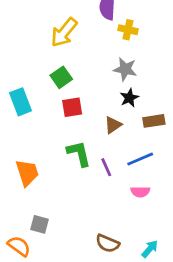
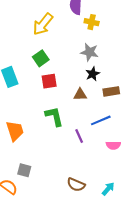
brown triangle: (113, 125) -> (80, 95), turned 32
purple line: (106, 167) -> (79, 136), moved
pink semicircle: (140, 192) -> (113, 145), moved

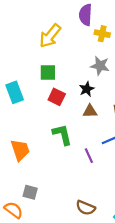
green square: (41, 58) -> (48, 72), turned 35
black star: (93, 74) -> (87, 89), moved
red square: (49, 81) -> (57, 97), turned 35

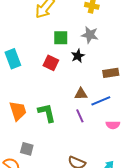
green square: (48, 72) -> (61, 38), moved
brown triangle: (90, 111) -> (81, 94), moved
green L-shape: (62, 135) -> (47, 113), moved

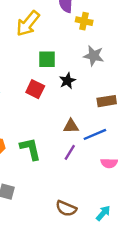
gray star: (90, 35) -> (94, 56), moved
purple line: (80, 116) -> (70, 152), turned 56

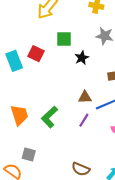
red square: (35, 89) -> (36, 54), moved
green L-shape: (30, 149) -> (50, 117), turned -120

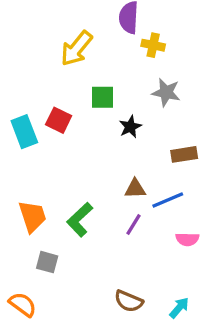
gray square: (29, 154) -> (47, 262), moved

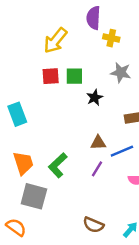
red square: (59, 120) -> (51, 76), moved, turned -30
cyan rectangle: (24, 132) -> (17, 114), moved
gray square: (47, 262) -> (34, 196), size x1.6

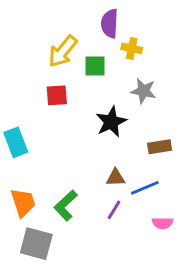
green square: (74, 76) -> (95, 66), moved
black star: (95, 98) -> (111, 122), size x1.5

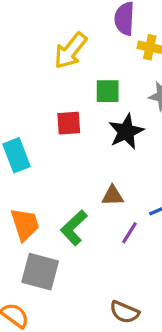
green square: (95, 66) -> (108, 91), moved
red square: (57, 95) -> (69, 123), moved
brown triangle: (116, 178) -> (113, 196), moved

